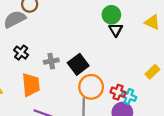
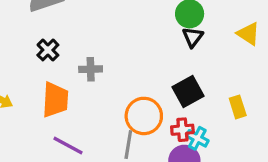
black square: (78, 64) -> (188, 92), moved
yellow rectangle: (152, 72) -> (238, 107), turned -72
red cross: (118, 92) -> (182, 130), turned -32

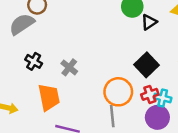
black triangle: (193, 37) -> (149, 22), moved, turned 35
gray cross: (91, 69) -> (69, 67), turned -35

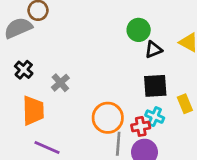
black square: (146, 65) -> (155, 86), moved, turned 30
cyan cross: (163, 98) -> (155, 117), moved
gray line: (112, 116) -> (118, 144), moved

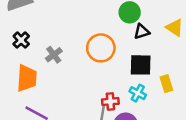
orange circle: (108, 118) -> (101, 48), moved
red cross: (141, 126) -> (110, 102), moved

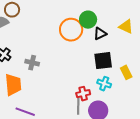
orange circle: (101, 48) -> (71, 30), moved
gray cross: (54, 55) -> (32, 63), turned -32

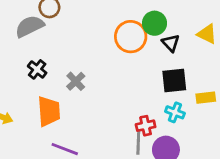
black triangle: (100, 34) -> (171, 43), turned -48
gray cross: (32, 63) -> (76, 81), turned 32
yellow rectangle: (126, 72) -> (206, 98), turned -72

